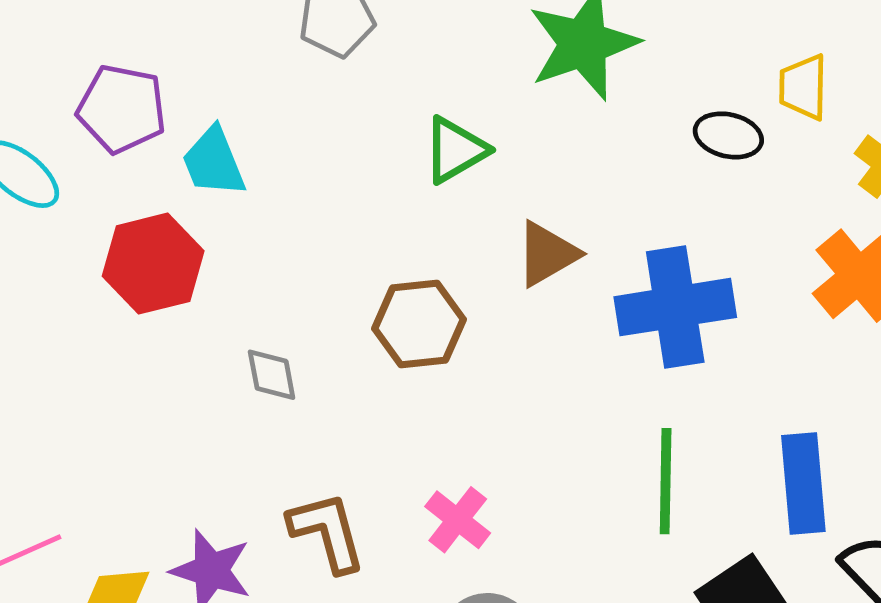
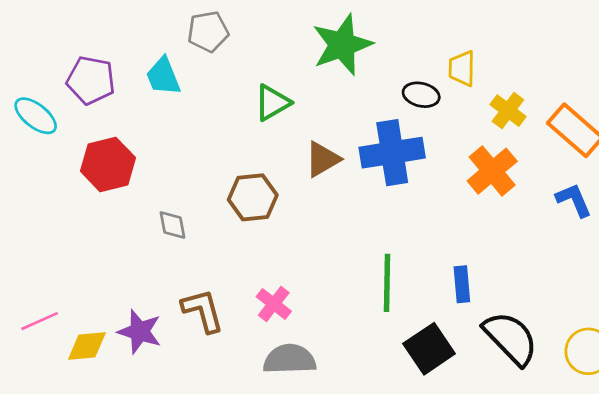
cyan trapezoid: (214, 162) -> (163, 76), moved
blue cross: (675, 307) -> (392, 153), moved
blue rectangle: (803, 484) -> (462, 284), size x0.7

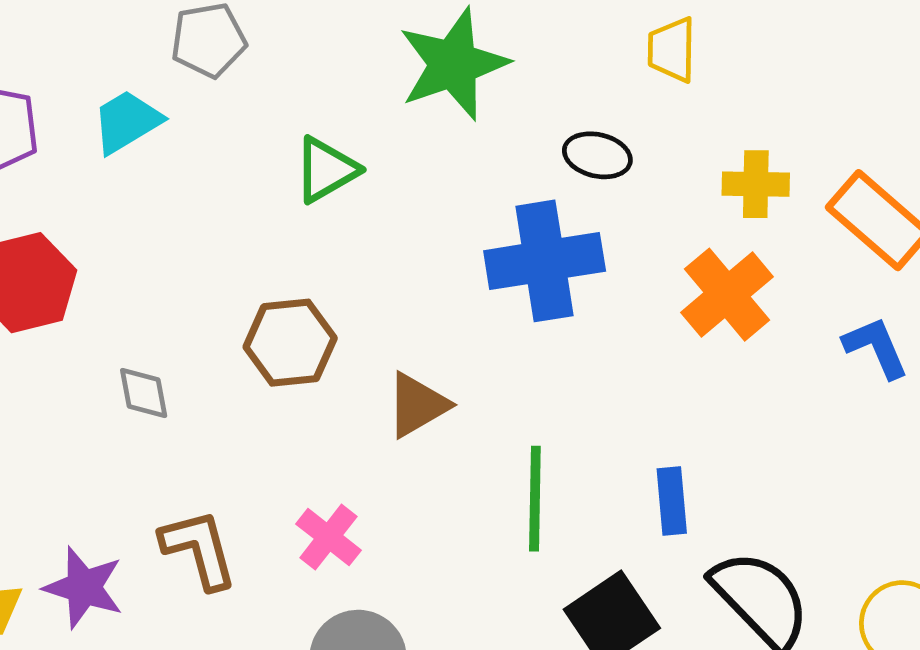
yellow trapezoid: (462, 68) -> (672, 50), moved
cyan trapezoid: (163, 76) -> (127, 122), turned 81
yellow cross: (508, 111) -> (756, 184), turned -36
brown triangle: (322, 159) -> (417, 405), moved

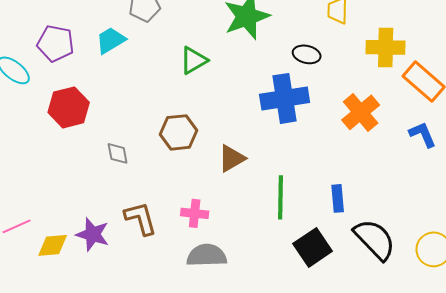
yellow cross: (756, 184) -> (386, 47), moved, size x1.4
pink cross: (328, 537) -> (195, 213), turned -32

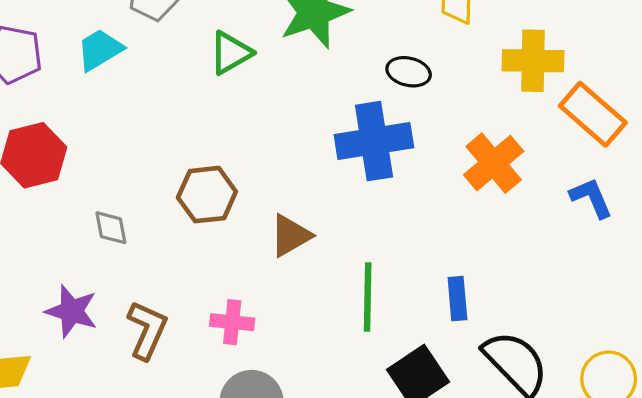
green triangle: (194, 60) -> (231, 53), moved
brown L-shape: (141, 218) -> (147, 330), turned 39
purple star: (93, 234) -> (72, 311), moved

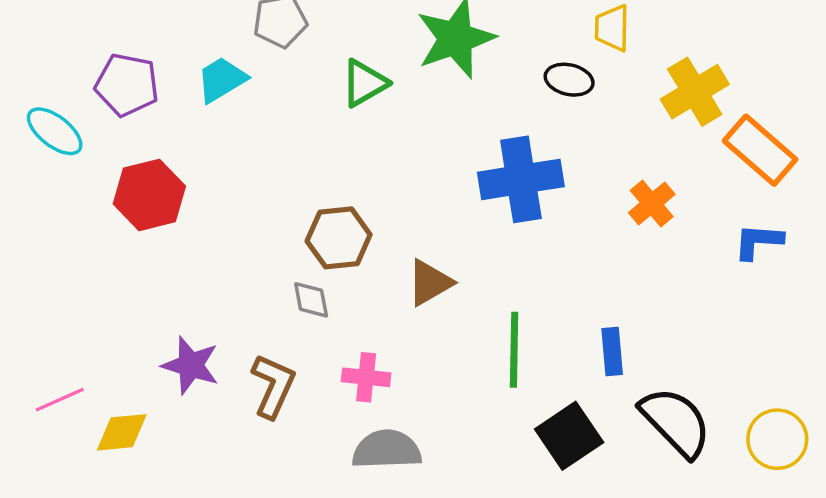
yellow cross: (533, 61) -> (695, 92), turned -32
black ellipse: (409, 72) -> (569, 80), moved
orange cross: (494, 163) -> (652, 204), size x0.7
blue L-shape: (591, 198) -> (758, 241), turned -63
gray diamond: (111, 228) -> (311, 300), moved

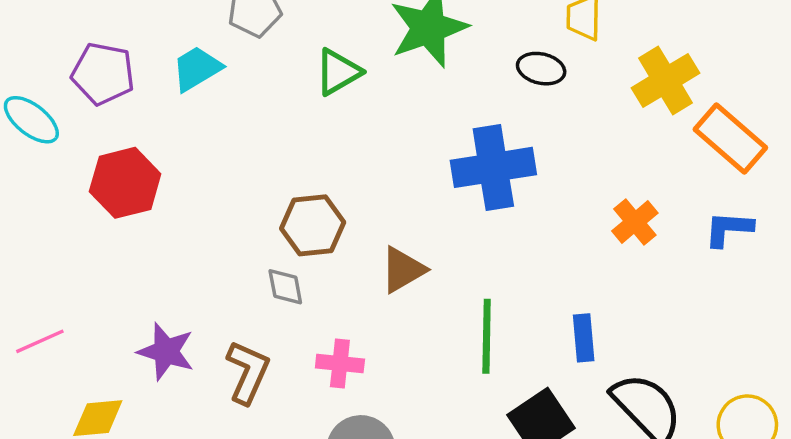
orange cross: (652, 204) -> (635, 222), moved
pink line: (60, 400) -> (40, 341), moved

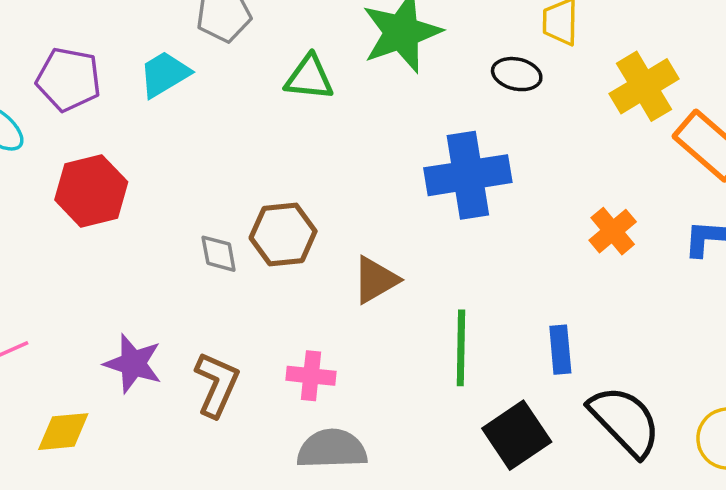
green triangle: (338, 72) -> (309, 78), turned 36
gray diamond: (285, 287) -> (219, 254), moved

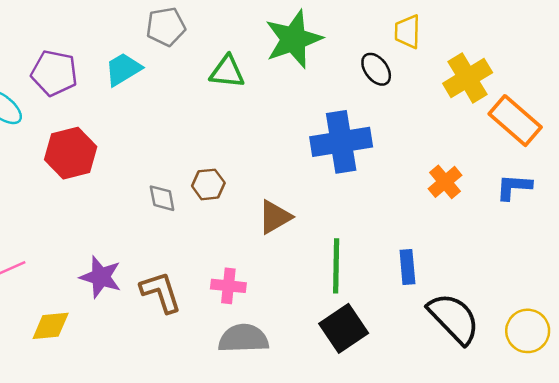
black ellipse: (517, 74) -> (376, 69), turned 40
brown hexagon: (283, 235) -> (208, 184), size x0.7
brown L-shape: (217, 384) -> (161, 292), turned -42
black square: (517, 435) -> (344, 328), moved

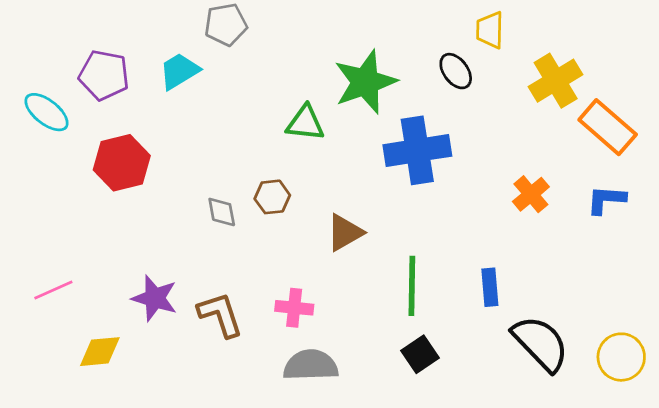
green star: (293, 39) -> (365, 82), moved
green triangle: (227, 72) -> (305, 123), moved
black square: (344, 328) -> (420, 354), size x0.7

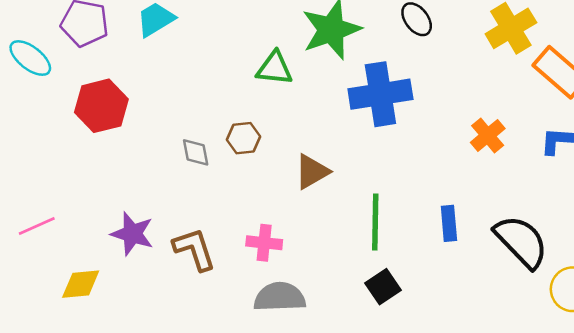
black semicircle: (540, 343) -> (521, 241), moved

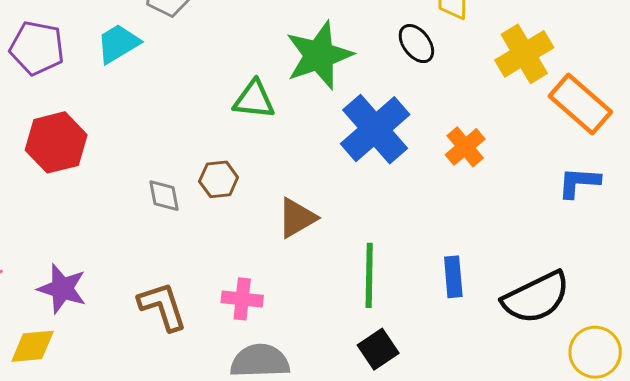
blue cross: (380, 94) -> (375, 129), turned -32
orange cross: (488, 136) -> (465, 147), moved
purple star: (132, 234) -> (62, 289), moved
black semicircle: (521, 241) -> (536, 298), turned 108

